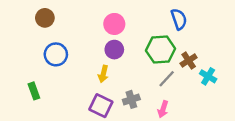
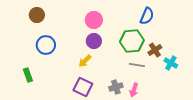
blue semicircle: (179, 19) -> (147, 16), turned 42
yellow arrow: (103, 74) -> (85, 61), turned 32
gray line: (167, 79) -> (137, 65), turned 56
gray cross: (131, 99) -> (116, 87), moved

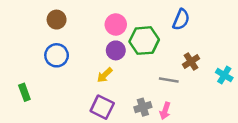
brown circle: (37, 15) -> (57, 20), moved
green hexagon: (132, 41) -> (144, 41), moved
cyan cross: (171, 63) -> (224, 75), moved
green rectangle: (28, 75) -> (24, 92), moved

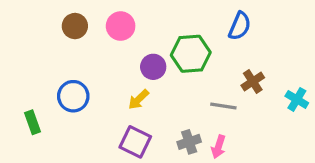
pink circle: (116, 24) -> (121, 26), moved
blue circle: (57, 55) -> (73, 96), moved

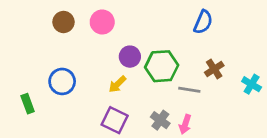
green hexagon: (191, 54) -> (162, 66), moved
gray cross: (189, 142) -> (160, 120), turned -36

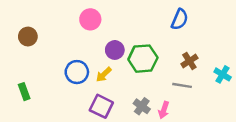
brown circle: (63, 22) -> (28, 37), moved
blue circle: (62, 81) -> (77, 72), moved
gray line: (189, 90) -> (182, 85), moved

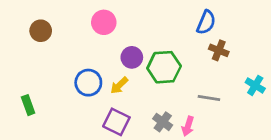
brown circle: (28, 37) -> (41, 31), moved
brown cross: (189, 61) -> (219, 50), moved, turned -35

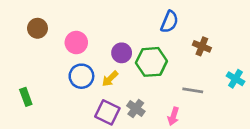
pink circle: (104, 22) -> (76, 43), moved
blue semicircle: (206, 22) -> (169, 22), moved
gray cross: (163, 122) -> (136, 108), moved

